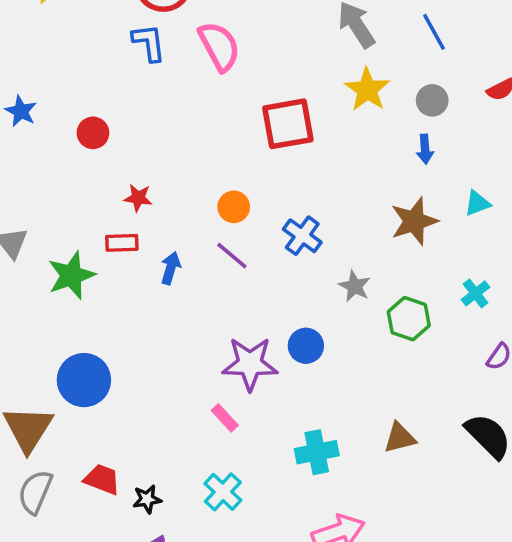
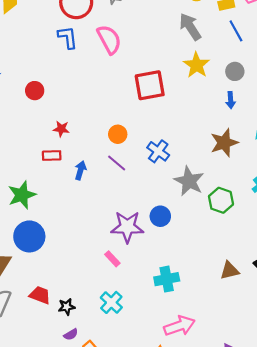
green star: (71, 275) -> (22, 195), moved
gray star: (355, 286) -> (189, 181), size x1.6
brown triangle: (400, 438) -> (230, 271), moved

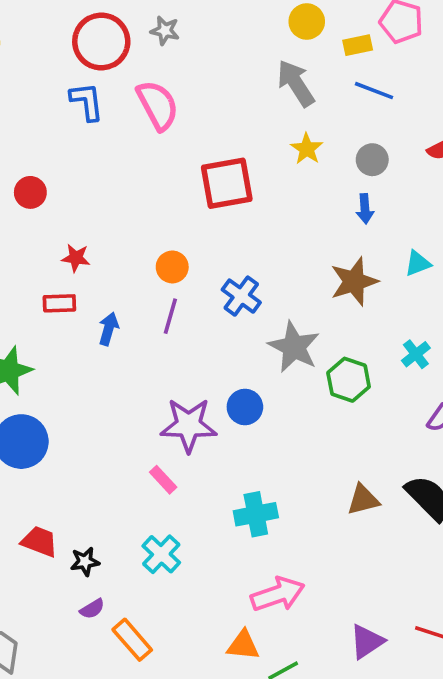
blue line: (236, 31) -> (374, 91), turned -40
yellow star: (196, 65) -> (307, 149), size x0.7
purple line: (117, 163) -> (170, 316), turned 66

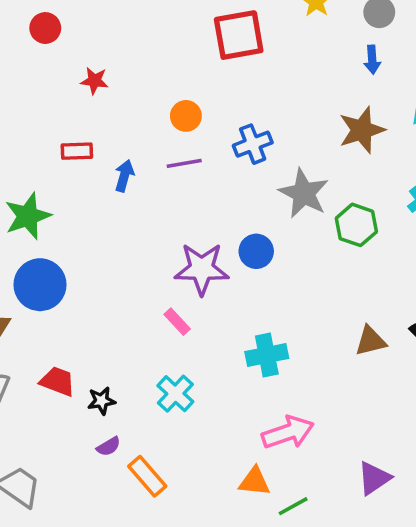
red circle: (30, 192) -> (45, 28), moved
red star: (76, 258) -> (94, 81), moved
blue cross: (241, 296) -> (253, 144), turned 33
purple line: (170, 316) -> (184, 163), turned 64

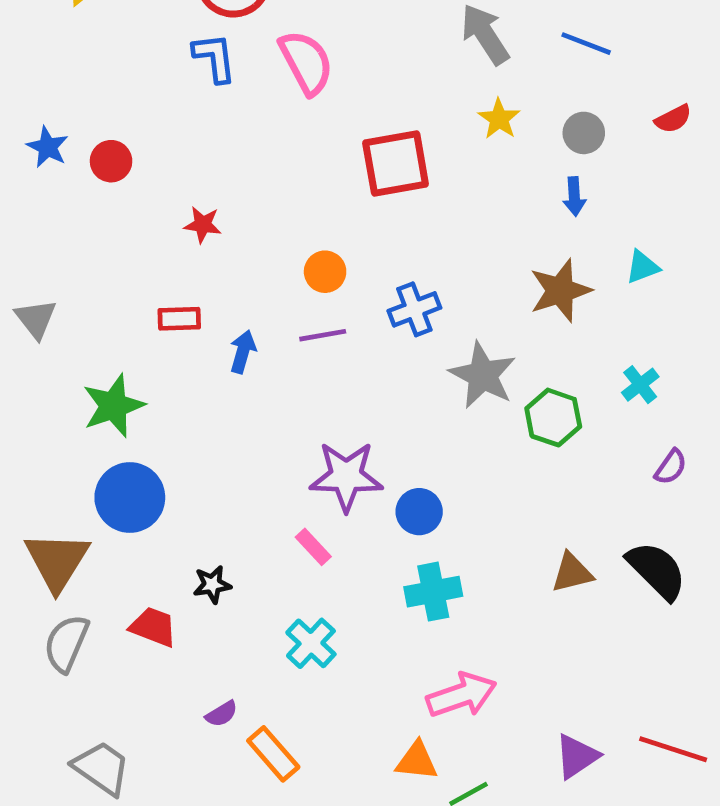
red circle: (45, 28) -> (111, 161), moved
blue circle: (256, 251) -> (419, 512), moved
black star: (102, 401) -> (212, 585), moved

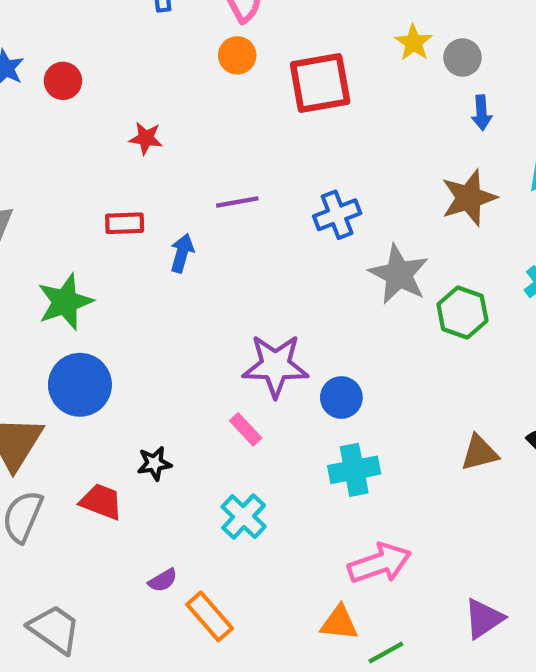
gray circle: (584, 133) -> (462, 57), moved
orange circle: (325, 272) -> (237, 55), moved
purple line: (323, 335) -> (237, 202), moved

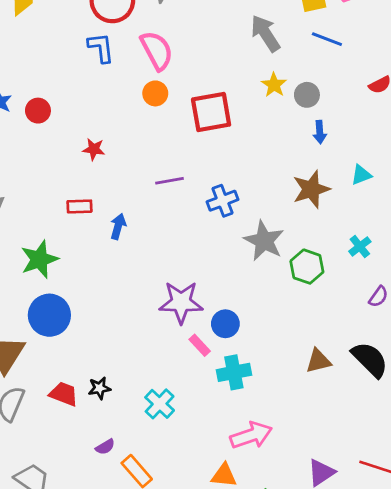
purple line: (237, 202) -> (170, 181), moved
pink rectangle: (246, 429) -> (200, 345), moved
black star: (154, 463) -> (99, 388), moved

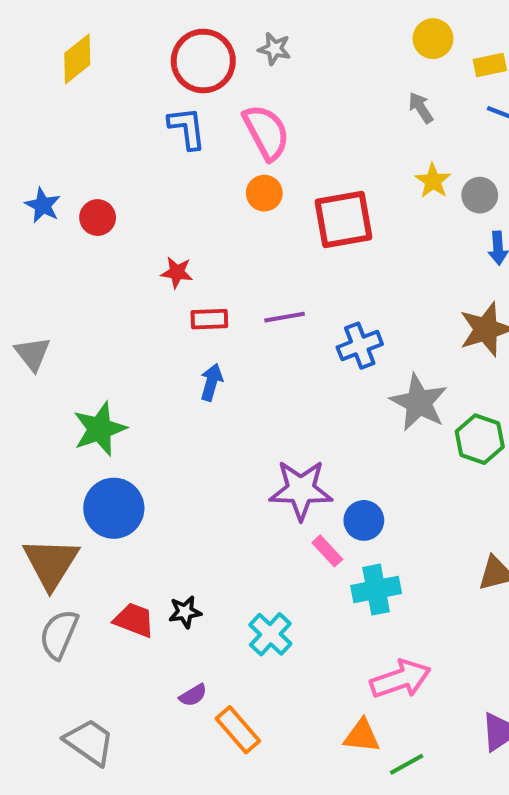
gray arrow: (265, 33) -> (421, 108), size x0.6
red rectangle: (79, 206) -> (209, 319), moved

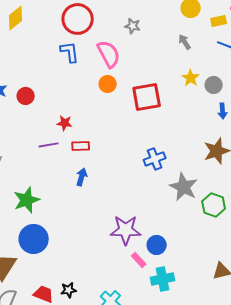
gray star: (274, 49) -> (133, 26), moved
purple line: (285, 317) -> (49, 145), moved

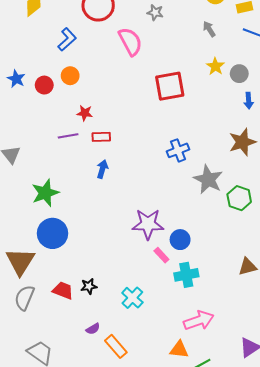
blue L-shape: (70, 52) -> (67, 39), moved, turned 55
orange circle: (108, 84) -> (70, 76), moved

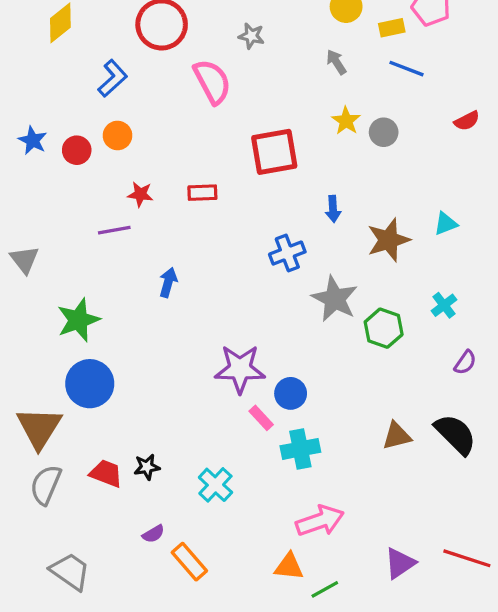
blue arrow: (249, 101) -> (333, 209), moved
red rectangle: (101, 137) -> (202, 193), moved

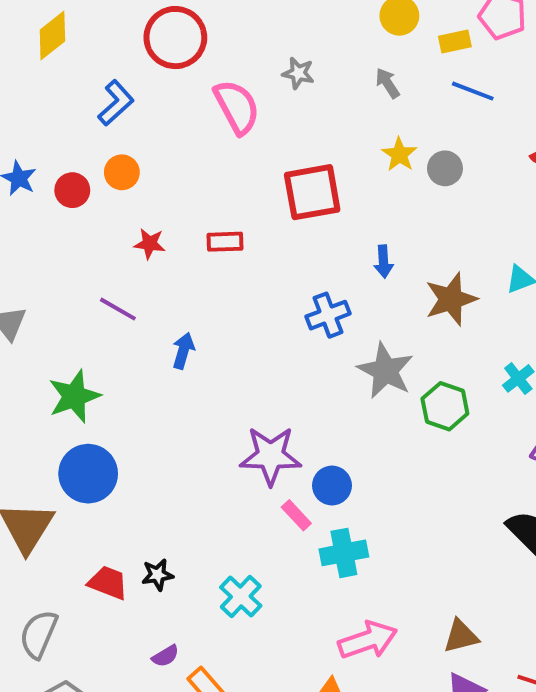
gray star: (251, 36) -> (298, 73), moved
purple line: (114, 230) -> (118, 309), moved, turned 40
brown triangle: (397, 436) -> (461, 636), moved
gray semicircle: (46, 485) -> (39, 634), moved

